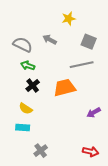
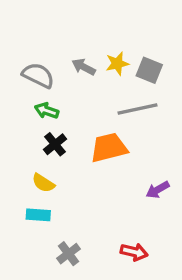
yellow star: (69, 19) -> (117, 64), moved
red arrow: (91, 152) -> (134, 252), moved

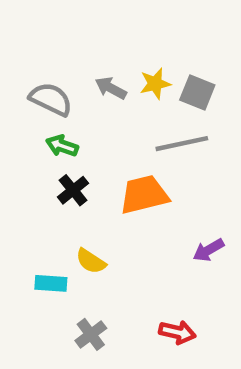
yellow semicircle: (43, 183) -> (91, 261), moved

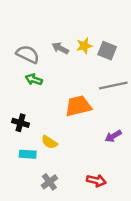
gray line: (182, 144) -> (113, 86), moved
black cross: (73, 190) -> (20, 123), moved, turned -35

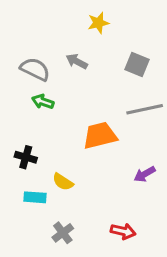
yellow star: (84, 46) -> (98, 23), moved

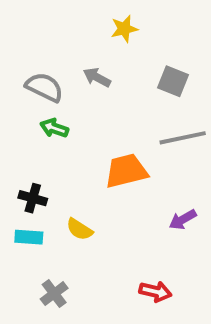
cyan rectangle: (35, 197) -> (29, 237), moved
gray cross: (63, 233) -> (54, 294), moved

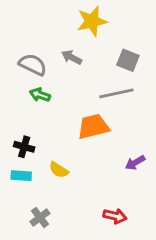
yellow star: (124, 29) -> (92, 21), size x1.5
gray line: (183, 138) -> (116, 93), moved

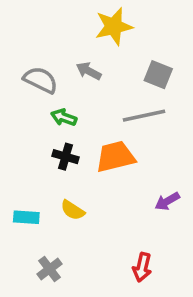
green arrow: (40, 95) -> (64, 117), moved
black cross: (24, 147) -> (65, 157), moved
red arrow: (115, 216) -> (142, 267), turned 90

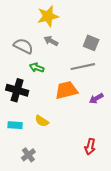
yellow star: (114, 26) -> (48, 16), moved
black cross: (65, 157) -> (17, 90), moved, size x1.5
purple arrow: (167, 201) -> (96, 98), moved
red arrow: (142, 267) -> (90, 147), moved

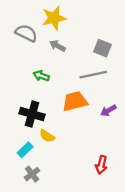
gray semicircle: (23, 46) -> (26, 33), moved
black cross: (17, 90) -> (32, 114), moved
cyan rectangle: (15, 125) -> (25, 150), moved, turned -48

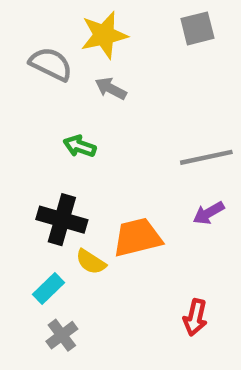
gray square: (103, 48) -> (197, 28), moved, turned -36
gray line: (93, 75) -> (206, 157), moved
orange trapezoid: (75, 101) -> (137, 237), moved

